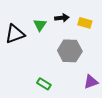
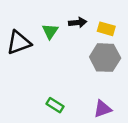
gray hexagon: (70, 51) -> (105, 58), moved
purple triangle: (91, 82) -> (103, 109), moved

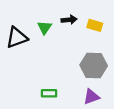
gray hexagon: (105, 58) -> (94, 65), moved
green rectangle: (55, 105) -> (49, 93), turned -32

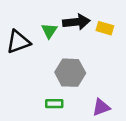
black arrow: (69, 20) -> (76, 22), size x1.5
gray hexagon: (94, 65) -> (70, 73), moved

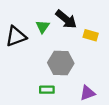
black arrow: (76, 22) -> (66, 19), turned 45
yellow rectangle: (105, 28) -> (91, 35), moved

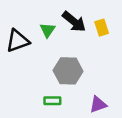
yellow rectangle: (91, 35) -> (102, 28), moved, turned 56

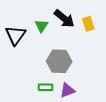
black triangle: (18, 41) -> (15, 35), turned -35
purple triangle: (98, 104) -> (67, 90), moved

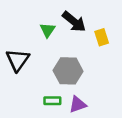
yellow rectangle: (88, 24) -> (102, 37), moved
black triangle: (15, 35) -> (18, 60), moved

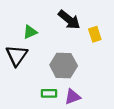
green triangle: (48, 30) -> (30, 32), moved, turned 32

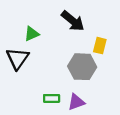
yellow rectangle: (95, 34) -> (100, 46), moved, turned 32
gray hexagon: (64, 65) -> (82, 67), moved

